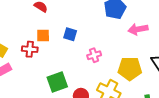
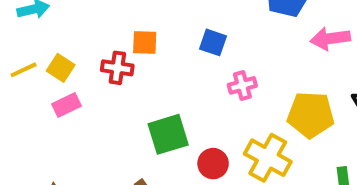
blue square: (70, 34) -> (213, 42), moved

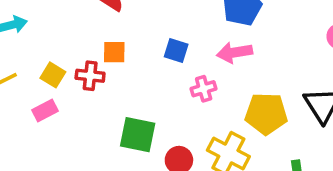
pink arrow: (330, 39) -> (234, 53), moved
yellow square: (61, 68) -> (53, 75), moved
green square: (168, 134) -> (138, 135), turned 30

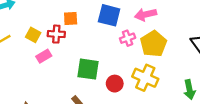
blue square: (176, 51) -> (109, 15), size x1.5
pink rectangle: (45, 111) -> (44, 56), moved
yellow pentagon: (266, 114) -> (154, 44), moved, turned -30

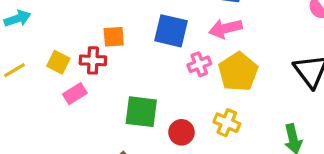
yellow cross: (145, 78) -> (227, 123), size x0.7

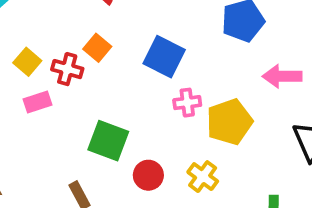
pink arrow: (225, 28) -> (282, 76), moved
orange square: (114, 37) -> (97, 48), turned 30

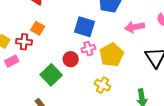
blue square: (164, 57) -> (85, 27), moved
green square: (108, 141) -> (51, 75), turned 35
red circle: (148, 175) -> (71, 59), moved

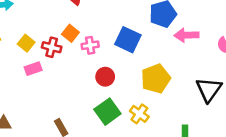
pink arrow: (135, 27) -> (186, 35), moved
pink cross: (88, 49) -> (90, 45), moved
green square: (51, 75) -> (107, 112), moved

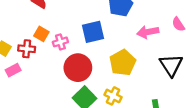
pink arrow: (186, 35) -> (148, 32), moved
blue square: (128, 40) -> (93, 32), turned -30
red circle: (105, 77) -> (78, 68), size x1.6

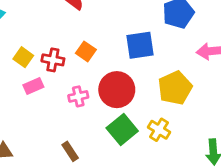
orange square: (41, 34) -> (86, 51), moved
pink cross: (60, 42) -> (78, 96), moved

